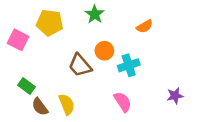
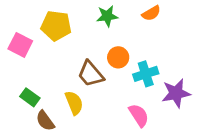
green star: (95, 14) -> (107, 16), turned 30
orange semicircle: (145, 26) -> (151, 13), moved
purple star: (175, 96) -> (176, 93), moved, size x1.5
yellow semicircle: (67, 104) -> (74, 103), moved

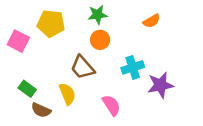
orange semicircle: (151, 13) -> (152, 21), moved
orange circle: (118, 57) -> (100, 40), moved
pink semicircle: (139, 115) -> (111, 105), moved
brown semicircle: (45, 121) -> (41, 110), turned -30

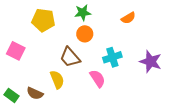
pink square: (18, 41) -> (16, 51), moved
purple star: (160, 85) -> (151, 62), moved, turned 30
green rectangle: (27, 89) -> (12, 95), moved
pink semicircle: (111, 105) -> (98, 79), moved

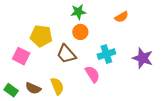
yellow pentagon: (43, 20) -> (41, 36), moved
pink square: (16, 51) -> (21, 56), moved
yellow semicircle: (57, 80) -> (57, 86), moved

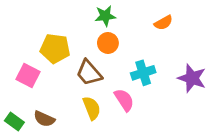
yellow semicircle: (57, 86) -> (92, 108), moved

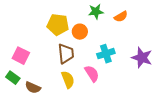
green star: (105, 16) -> (96, 12), moved
yellow pentagon: (55, 48) -> (58, 25), moved
brown trapezoid: (89, 73) -> (66, 54), turned -145
green rectangle: (14, 122) -> (13, 78), moved

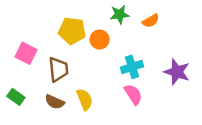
brown trapezoid: (66, 54) -> (58, 69), moved
pink square: (21, 56) -> (26, 53), moved
pink semicircle: (92, 74) -> (133, 94), moved
brown semicircle: (33, 88) -> (55, 102), moved

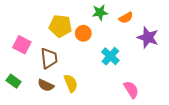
cyan cross: (132, 67) -> (110, 56), turned -30
purple star: (177, 72) -> (148, 37), moved
pink semicircle: (133, 94) -> (131, 90), moved

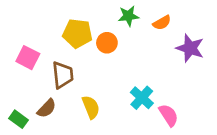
cyan cross: (110, 56) -> (142, 98), moved
green rectangle: (14, 81) -> (18, 119), moved
brown semicircle: (46, 85) -> (47, 108), moved, turned -70

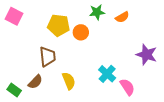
purple star: (190, 48) -> (147, 55), moved
pink square: (28, 58) -> (14, 16), moved

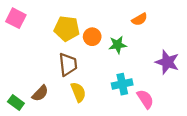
green star: (97, 12) -> (118, 45), moved
brown trapezoid: (47, 57) -> (68, 64), moved
cyan cross: (107, 74) -> (122, 84), turned 36

